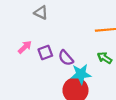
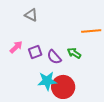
green arrow: (105, 58) -> (74, 53), moved
cyan star: (81, 74) -> (47, 81), moved

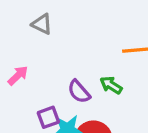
purple square: (35, 52) -> (48, 117), moved

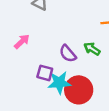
purple square: (48, 117) -> (45, 73), turned 35

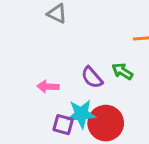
pink arrow: (22, 42) -> (48, 87), moved, turned -133
purple square: (45, 73) -> (63, 125), moved

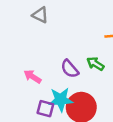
pink arrow: (48, 87) -> (33, 77), turned 30

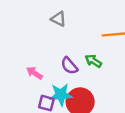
gray triangle: (40, 15) -> (58, 19), moved

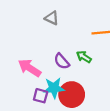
pink arrow: (34, 73) -> (30, 68), size x1.5

